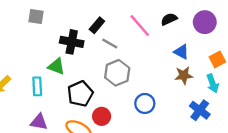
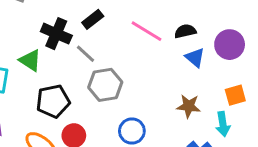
pink line: (140, 25) -> (147, 31), turned -30
gray line: (110, 44) -> (86, 54), moved
blue triangle: (181, 52) -> (195, 58), moved

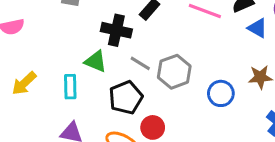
gray line: (86, 54) -> (140, 63), moved
blue circle: (132, 131) -> (221, 93), moved

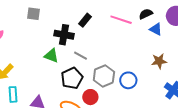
gray hexagon: (174, 72) -> (104, 76), moved
cyan rectangle: (70, 87) -> (13, 94), moved
blue circle: (221, 93) -> (128, 80), moved

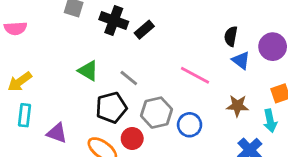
black semicircle: (146, 14) -> (231, 36), turned -64
pink line: (121, 20) -> (195, 75), moved
black cross: (64, 35) -> (114, 20), moved

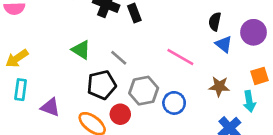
black rectangle: (144, 30) -> (134, 13), turned -72

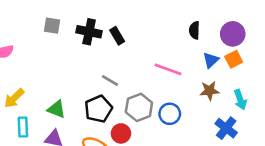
blue triangle: (224, 44) -> (211, 60), moved, turned 48
green triangle: (81, 50) -> (56, 109), moved
orange square: (259, 76) -> (234, 59), moved

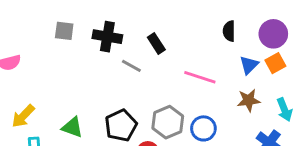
black rectangle: (117, 36) -> (156, 43), moved
gray line: (110, 81) -> (131, 66), moved

